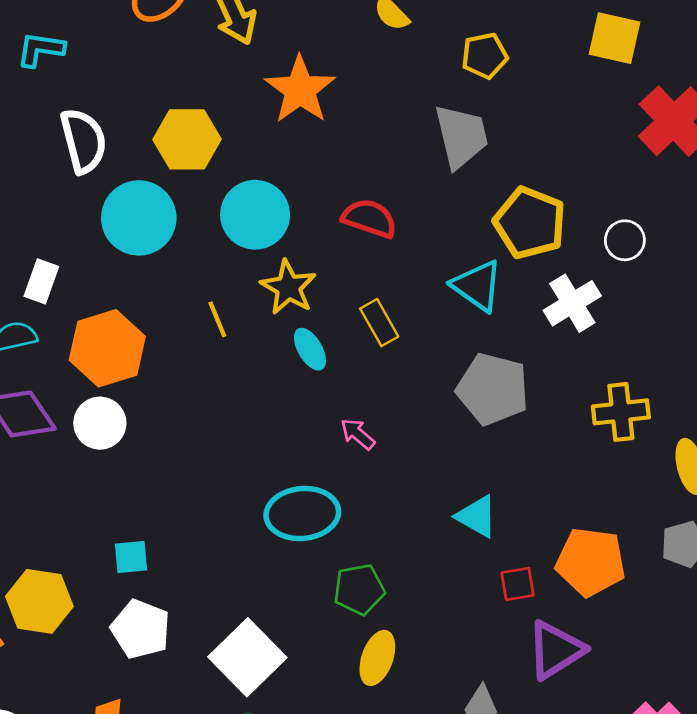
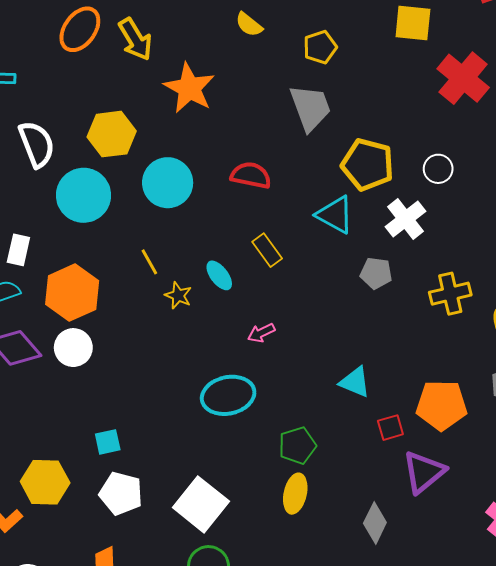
yellow star: (288, 287) -> (178, 295), moved, size x0.7
gray pentagon: (493, 389) -> (376, 273), moved, size x0.6
pink arrow: (358, 434) -> (261, 333), turned -60
green pentagon: (359, 589) -> (297, 446), moved

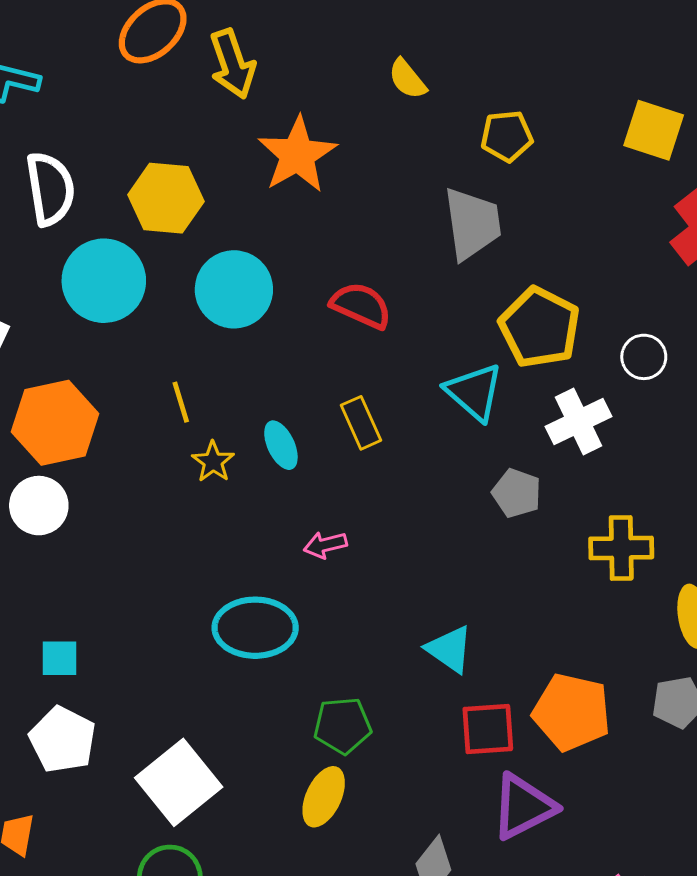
red square: (390, 428) -> (488, 729), size x1.4

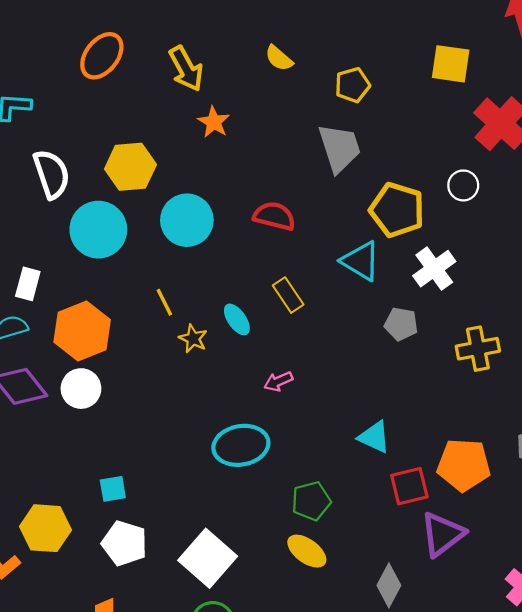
yellow arrow: (232, 64) -> (186, 69), moved
orange star: (297, 155) -> (214, 122), size x0.6
white circle: (644, 357) -> (463, 185), moved
yellow ellipse: (324, 797) -> (307, 551), turned -69

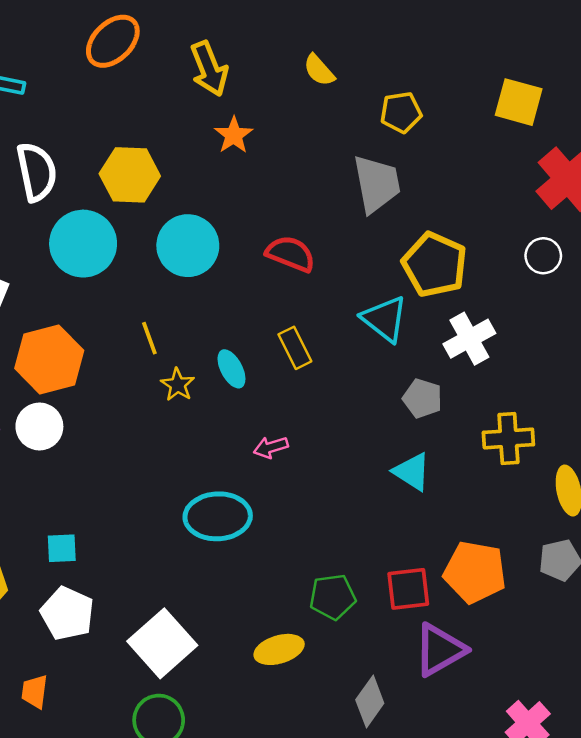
white circle: (463, 185) -> (543, 256), moved
cyan triangle: (374, 437) -> (412, 472), moved
green pentagon: (311, 501) -> (333, 597), moved
yellow ellipse: (307, 551) -> (279, 649), turned -60

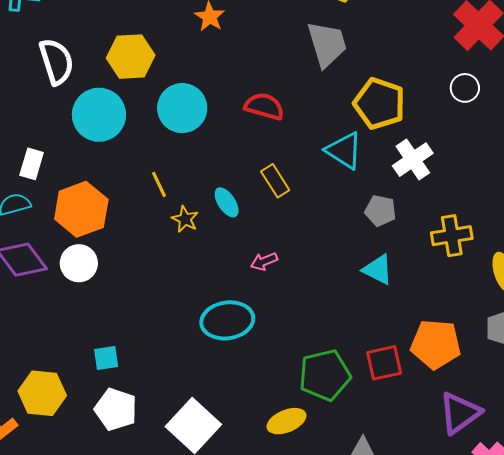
green pentagon: (333, 597) -> (325, 375), size x1.4
purple triangle: (440, 650) -> (460, 413), moved

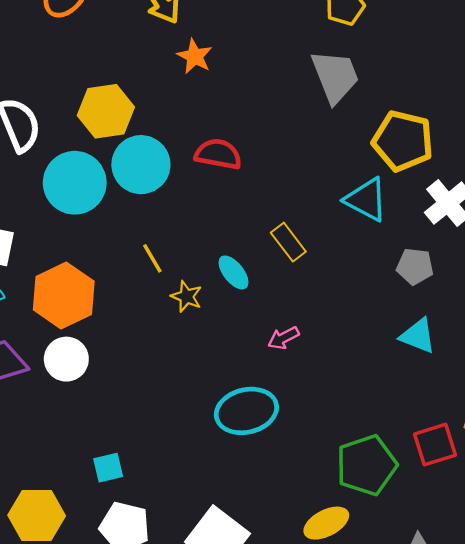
red semicircle: (264, 106) -> (218, 154), moved
cyan circle: (182, 108) -> (141, 165), moved

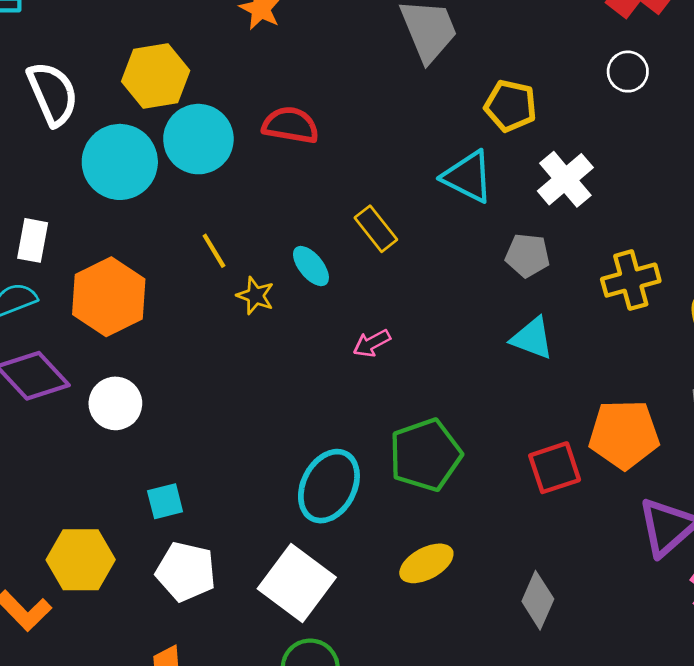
yellow pentagon: (403, 141) -> (510, 106), size x0.7
white circle: (66, 359) -> (115, 403), moved
cyan ellipse: (246, 411) -> (329, 486), moved, turned -48
green pentagon: (367, 465) -> (425, 455), moved

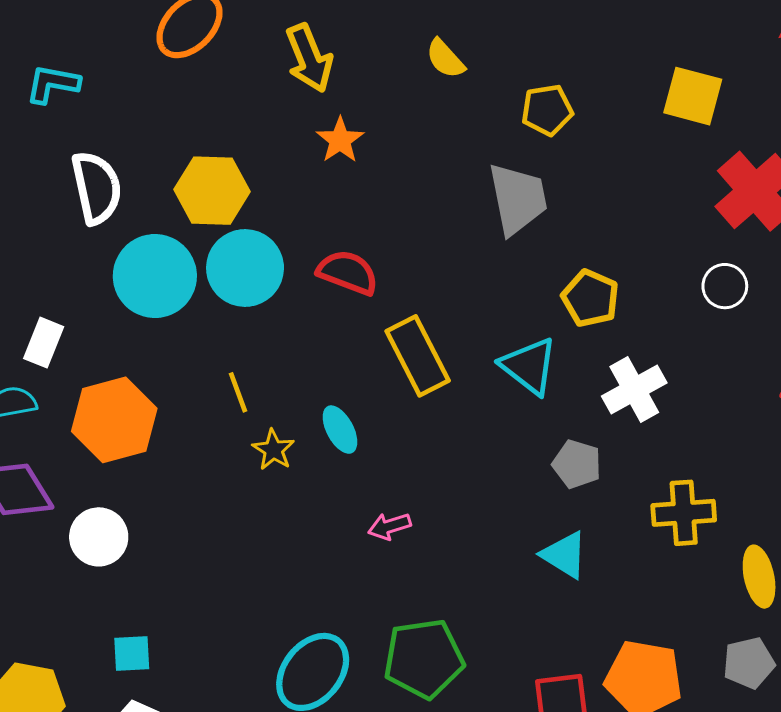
yellow rectangle: (376, 229) -> (418, 356), moved, size x1.5

